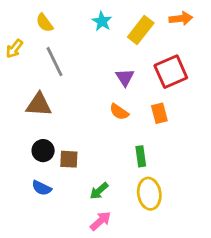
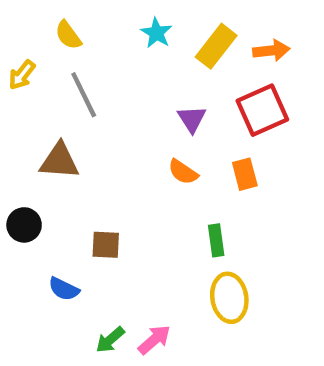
orange arrow: (181, 18) -> (271, 51), moved
black circle: (43, 151) -> (24, 225), moved
green arrow: (99, 191) -> (110, 340), moved

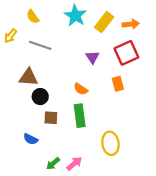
cyan star: (156, 33) -> (75, 16), size x1.5
gray line: (84, 95) -> (40, 45), turned -45
orange semicircle: (183, 172) -> (81, 89), moved
black circle: (24, 225) -> (40, 97), moved
green rectangle: (216, 240) -> (80, 116), moved, size x1.5

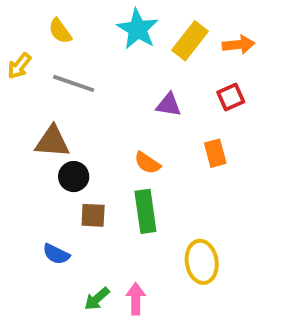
red square: (126, 53) -> (231, 97), size x0.6
purple triangle: (92, 57) -> (169, 105), turned -48
pink arrow: (74, 164) -> (136, 299), turned -49

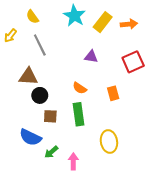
gray line: (74, 83) -> (40, 45), turned 45
red square: (231, 97) -> (133, 62), moved, size x1.5
orange rectangle: (215, 153) -> (113, 93), moved
blue semicircle: (56, 254) -> (30, 137), size x1.5
green arrow: (97, 299) -> (51, 152), moved

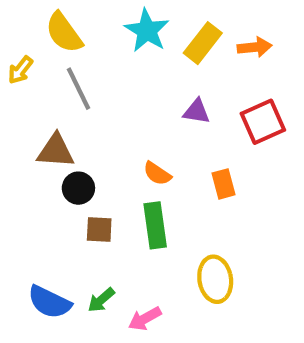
yellow semicircle: (32, 17) -> (64, 33), size x1.5
purple triangle: (91, 57) -> (197, 111), moved
blue semicircle: (30, 137) -> (49, 302), moved
pink arrow: (73, 161) -> (145, 319), turned -119

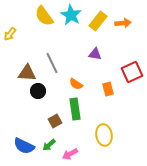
yellow semicircle: (64, 33) -> (44, 16), moved
gray line: (78, 89) -> (52, 63), moved
red square: (263, 122) -> (132, 72), moved
brown square: (99, 230) -> (55, 121), moved, turned -32

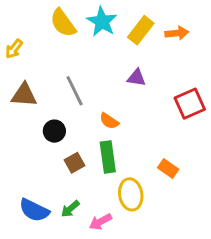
brown triangle: (27, 73) -> (24, 95), moved
orange rectangle: (108, 89) -> (168, 168), moved, turned -40
brown square: (55, 121) -> (75, 163), moved
yellow ellipse: (104, 135) -> (131, 194), moved

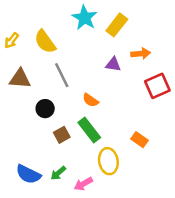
yellow semicircle: (63, 23) -> (45, 42), moved
orange arrow: (177, 33) -> (141, 54), moved
green rectangle: (108, 157) -> (89, 130), turned -30

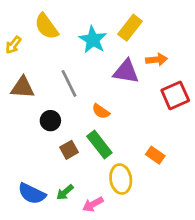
cyan star: (85, 18) -> (93, 40), moved
yellow semicircle: (45, 42) -> (46, 26), moved
purple triangle: (113, 64) -> (126, 72), size x1.5

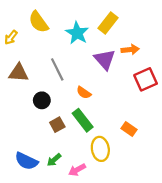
purple triangle: (126, 72) -> (105, 59), turned 40

